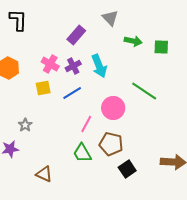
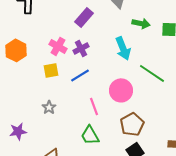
cyan arrow: (99, 66) -> (123, 48), moved
pink line: (86, 124) -> (94, 106), turned -48
gray star: (25, 125) -> (49, 107), moved
brown pentagon: (111, 144) -> (132, 124), moved, turned 30

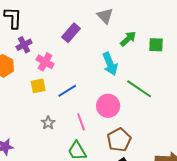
green arrow: (141, 23) -> (128, 39), turned -54
purple cross: (81, 48) -> (24, 45), moved
gray star: (49, 107) -> (48, 123), moved

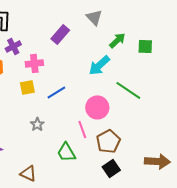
pink cross: (45, 62) -> (34, 63), turned -36
cyan arrow: (110, 64) -> (99, 65), turned 70
pink line: (81, 122) -> (82, 129), moved

